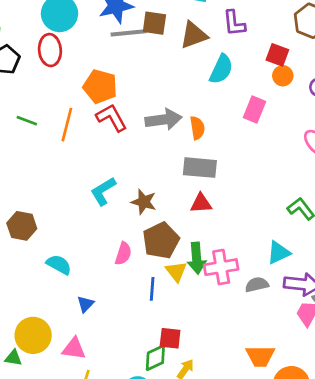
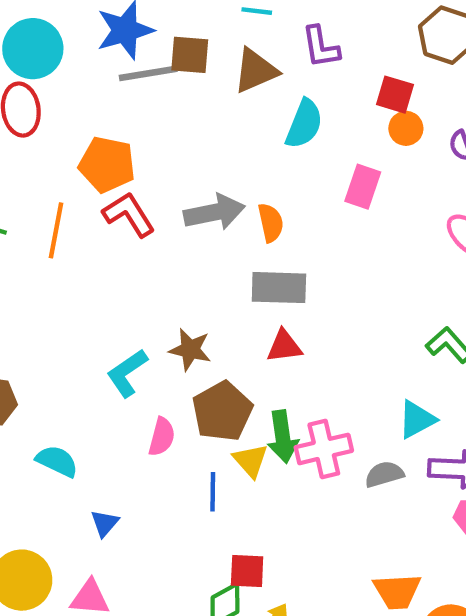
cyan L-shape: (103, 191) -> (127, 373), moved

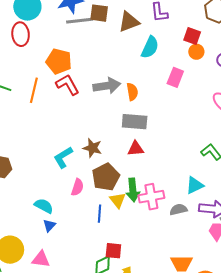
cyan semicircle: (57, 461) -> (44, 206), moved

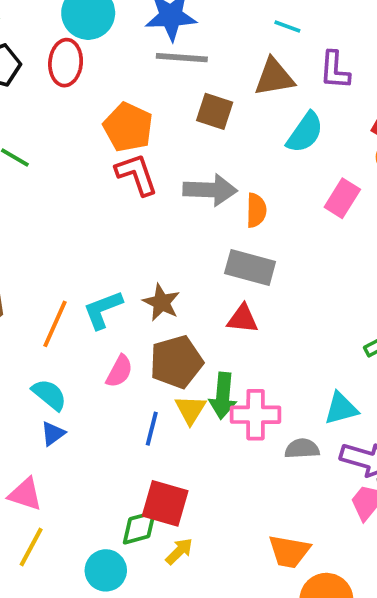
brown square: (99, 13) -> (215, 111), moved
orange line: (34, 90) -> (55, 324), moved
red square: (113, 251) -> (165, 503), size x1.4

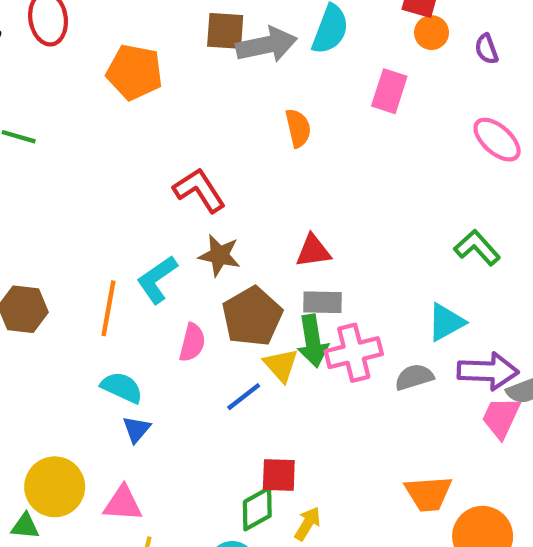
red L-shape: (137, 174) -> (199, 190), moved
gray arrow: (210, 190) -> (267, 45), moved
gray rectangle: (250, 268) -> (323, 302), moved, size x0.7
blue line: (152, 429) -> (244, 397), turned 52
red square: (165, 503) -> (279, 475), size x0.7

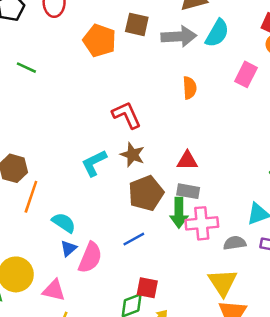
brown square: (225, 31) -> (137, 24), moved
orange line: (108, 308) -> (31, 197), moved
pink semicircle: (192, 343) -> (90, 258), moved, size x1.4
yellow triangle: (281, 365) -> (223, 282), moved, size x1.4

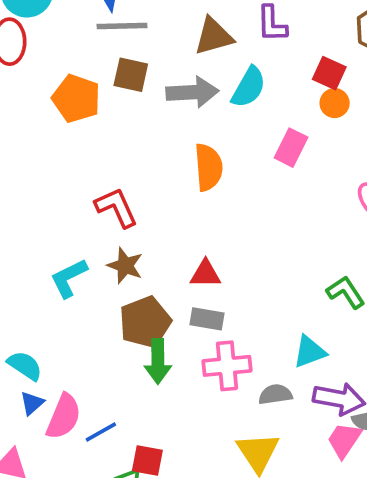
orange semicircle: (190, 88) -> (208, 167), size x1.4
green arrow: (179, 213) -> (158, 361), moved
blue line: (134, 239) -> (101, 432), moved

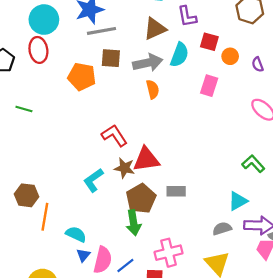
red square: (329, 73) -> (209, 42), moved
orange semicircle: (208, 167) -> (153, 89), moved, size x0.7
red triangle: (206, 274) -> (146, 159), moved, size x1.5
green arrow: (158, 361) -> (133, 223), moved
pink cross: (227, 366) -> (169, 253), moved

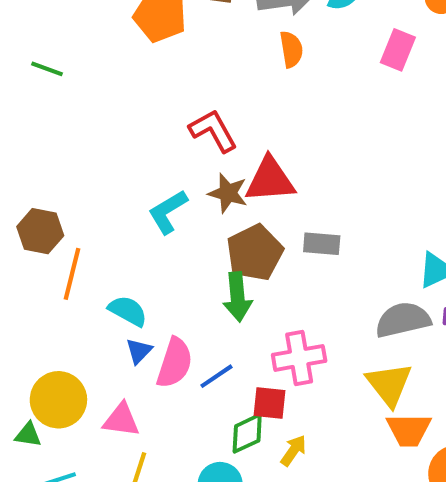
gray semicircle: (222, 229) -> (403, 320), size x1.5

